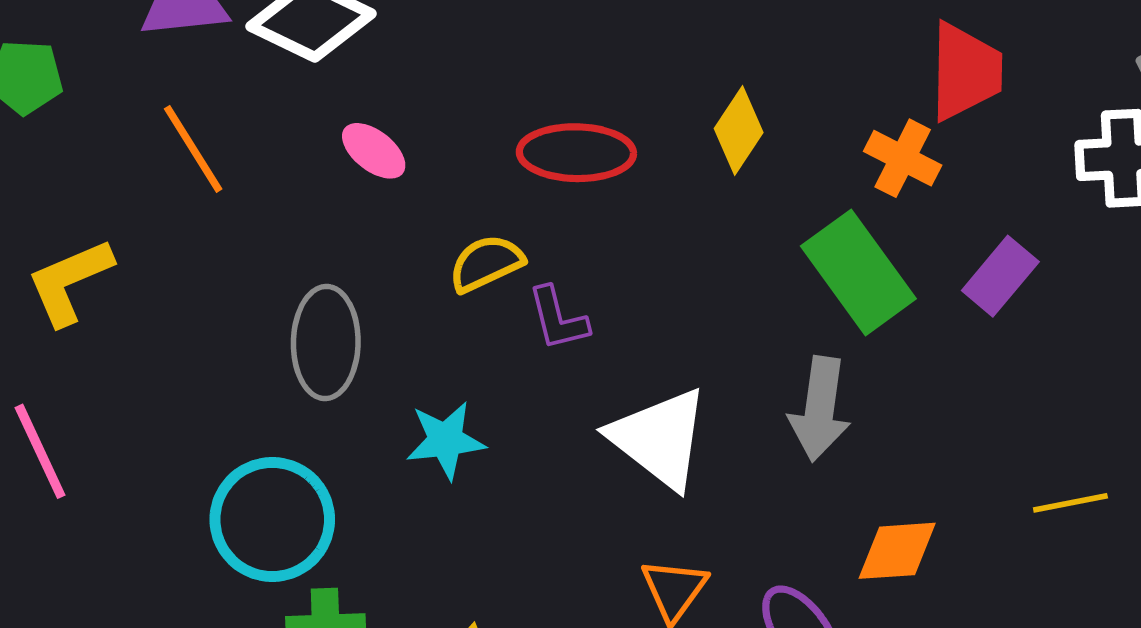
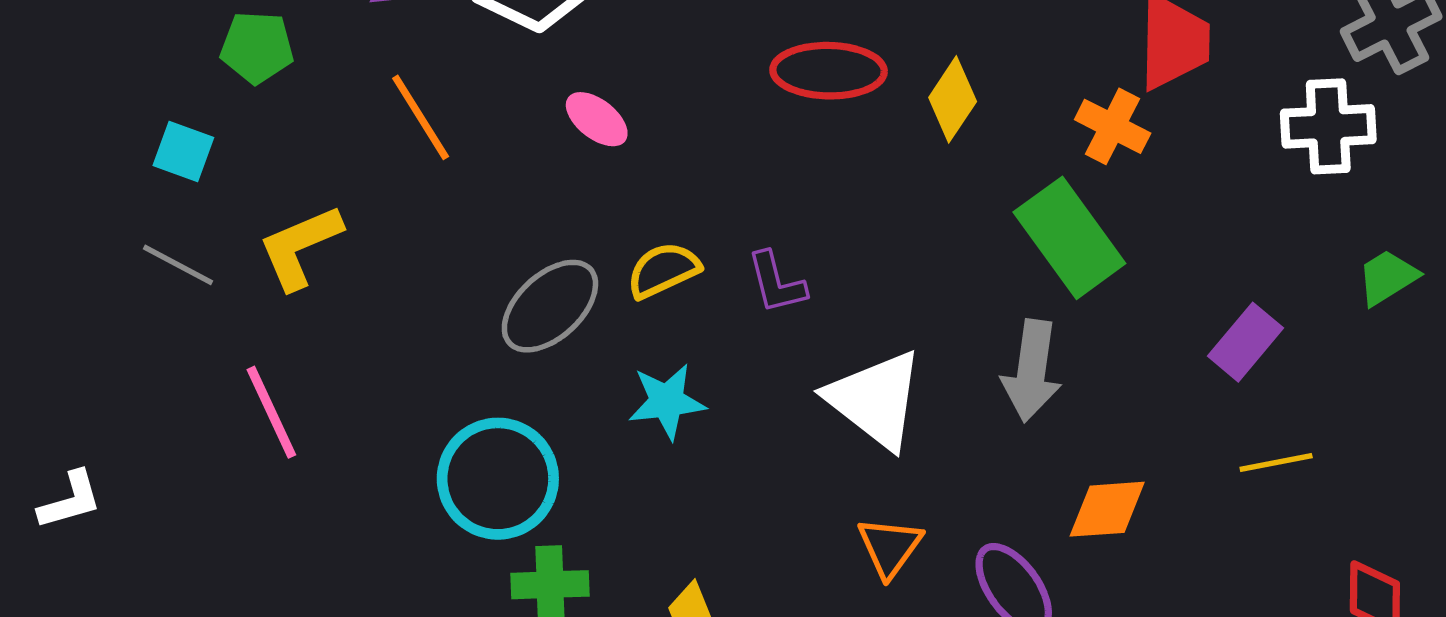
red ellipse: (576, 153) -> (829, 71), moved
yellow semicircle: (486, 263) -> (663, 270), moved
purple rectangle: (1000, 276) -> (1246, 342), moved
gray ellipse: (326, 343) -> (550, 306), turned 46

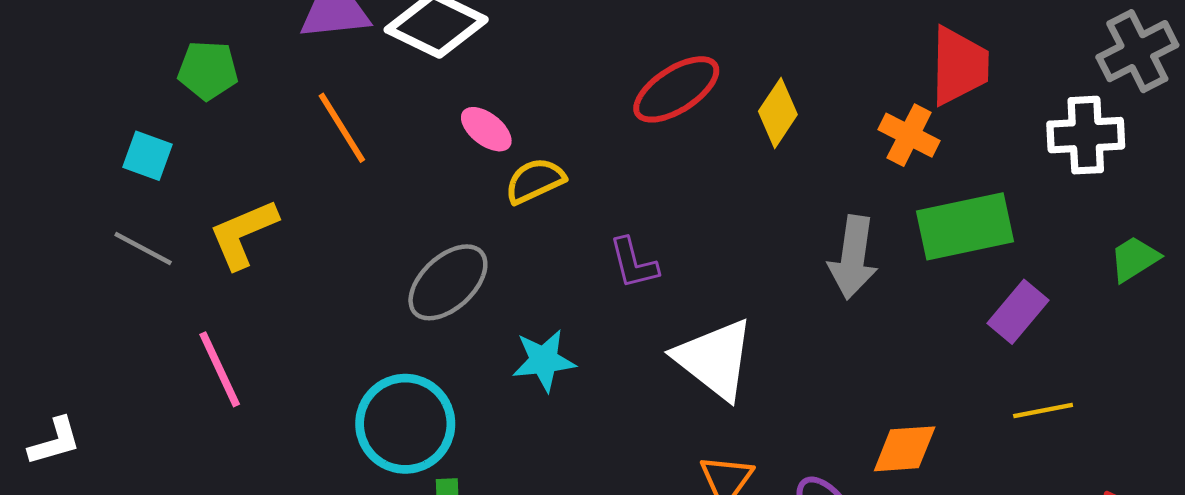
red ellipse: (829, 71) -> (676, 89), turned -34
green rectangle: (1069, 238) -> (965, 226), moved, turned -66
yellow semicircle: (663, 270) -> (535, 181), moved
gray arrow: (1032, 371) -> (853, 257), moved

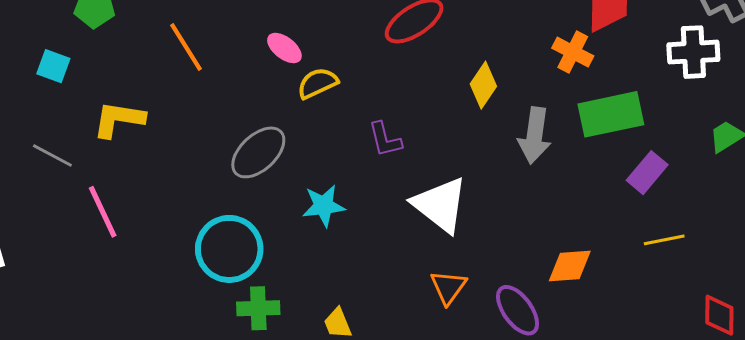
yellow diamond: (778, 113) -> (483, 85), moved
yellow L-shape: (243, 234) -> (119, 119), turned 32
gray line: (143, 249) -> (52, 156), moved

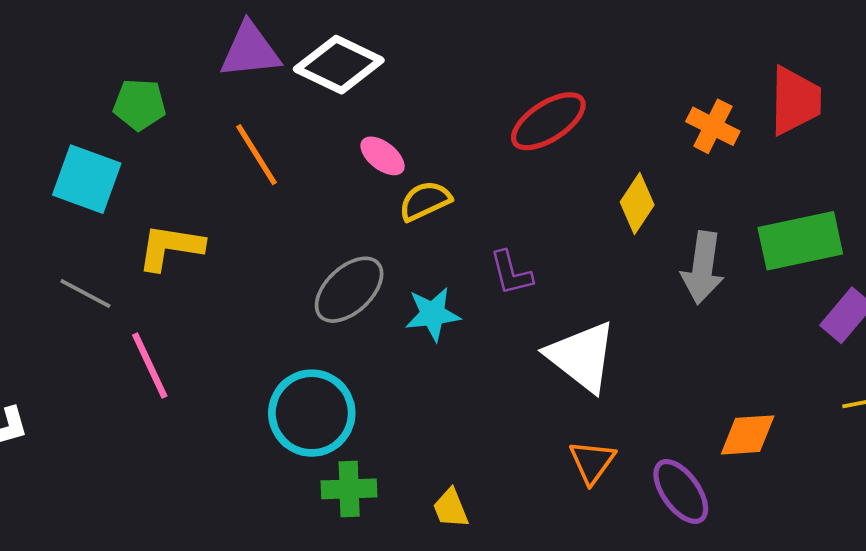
orange cross: (573, 52) -> (713, 126), moved
cyan square: (53, 66) -> (87, 179), size x1.6
cyan star: (324, 206) -> (433, 314), moved

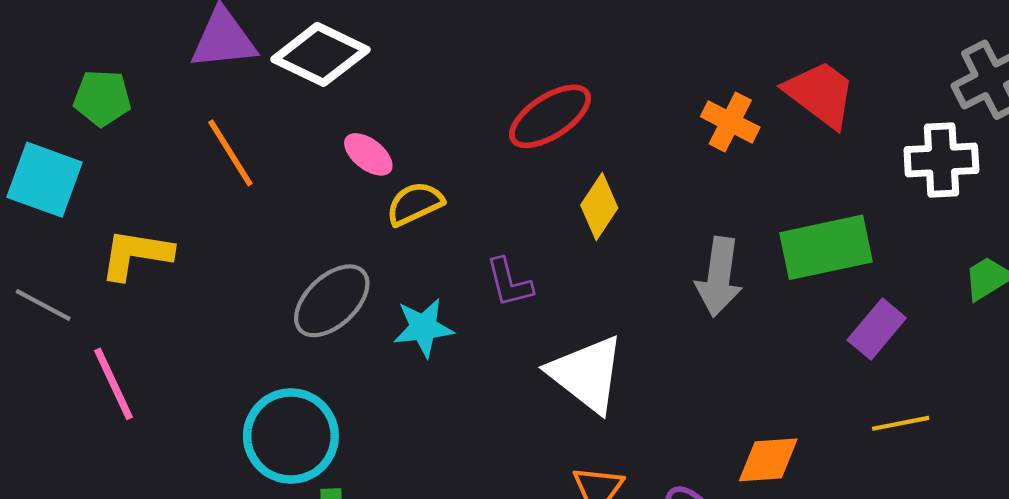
red trapezoid: (795, 101) -> (820, 94), turned -54
yellow diamond: (637, 204) -> (599, 206), moved

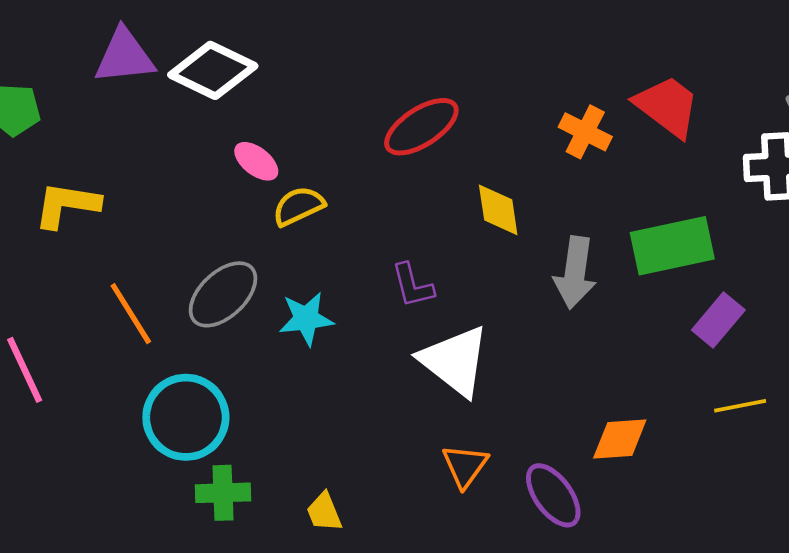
orange line: (230, 153) -> (131, 314), moved
yellow diamond: (599, 206) -> (498, 210), moved, turned -42
yellow L-shape: (136, 254) -> (67, 205), moved
purple L-shape: (509, 283) -> (412, 285), moved

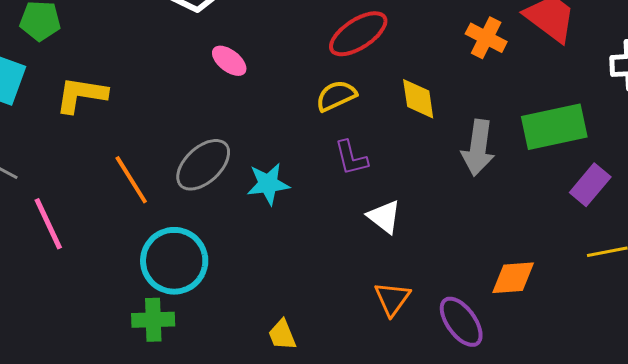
yellow semicircle: (299, 206) -> (336, 96), moved
white triangle: (455, 361) -> (384, 217), size x0.6
green cross: (223, 493) -> (153, 320), moved

